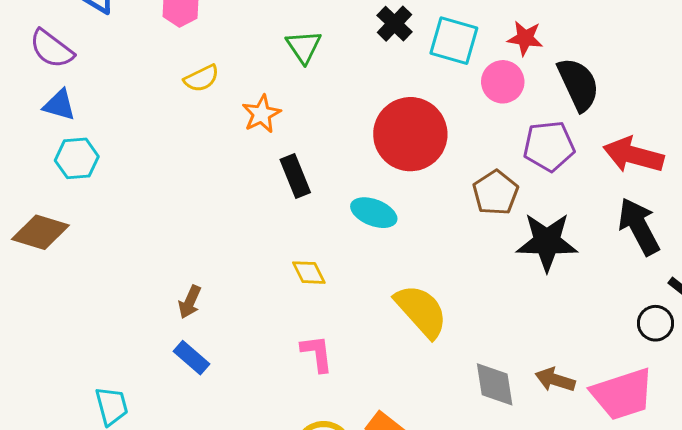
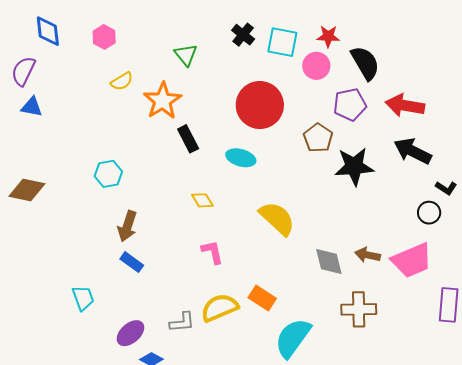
purple semicircle: (52, 49) -> (23, 71), turned 84
orange star: (261, 114) -> (163, 101), size x1.5
cyan hexagon: (77, 158) -> (108, 174), moved
black arrow: (639, 227) -> (413, 151), turned -30
brown arrow: (190, 302) -> (127, 226), size x1.4

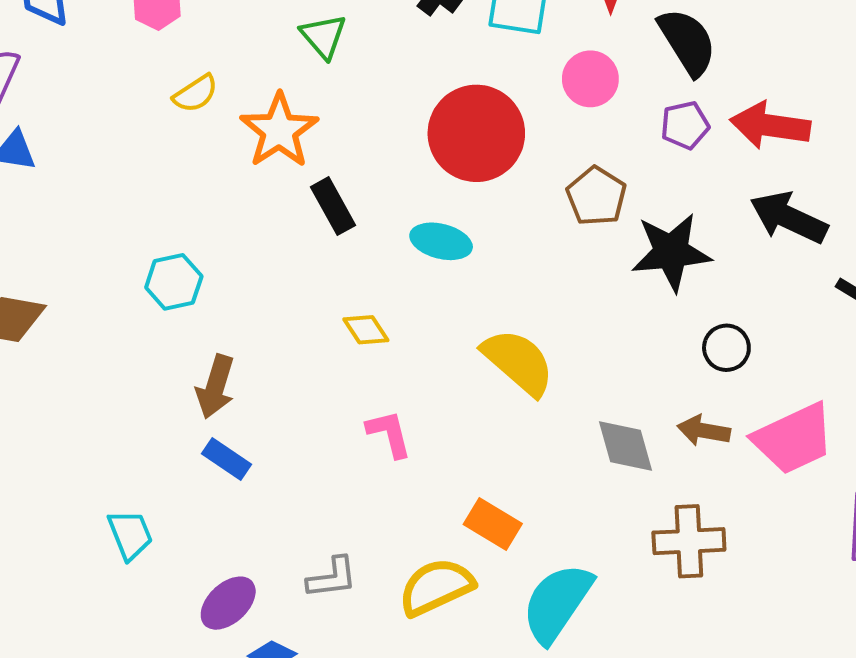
pink circle: (316, 66) -> (590, 79), moved
purple pentagon: (350, 105) -> (685, 125), moved, size x0.7
black circle: (429, 213) -> (726, 348), moved
yellow semicircle: (220, 308) -> (436, 587), moved

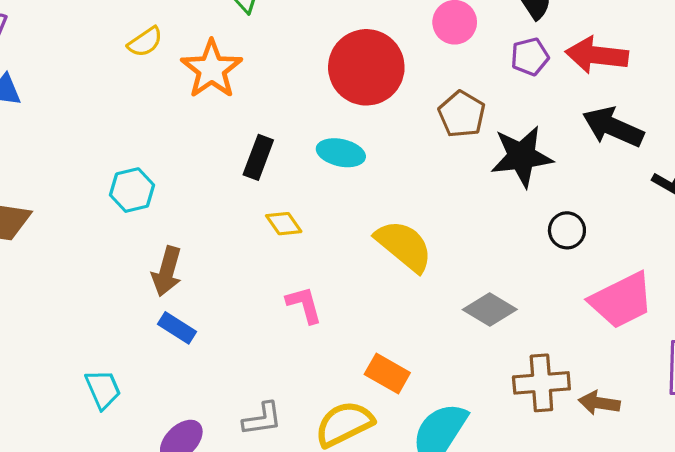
black rectangle: (333, 206) -> (258, 157), moved, turned 51
brown arrow: (704, 431) -> (599, 403), moved
gray diamond: (626, 446) -> (490, 310), turned -42

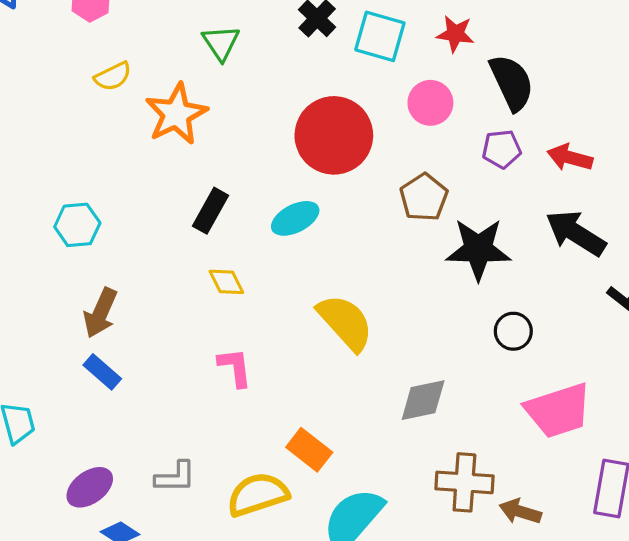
red arrow: (597, 55) -> (570, 158), size x0.7
cyan ellipse: (341, 153) -> (295, 218), turned -48
gray diamond: (490, 310) -> (423, 400), turned -51

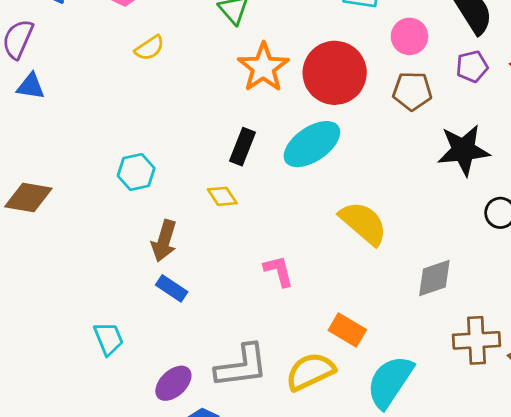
orange star: (176, 114) -> (263, 67), moved
brown pentagon: (424, 197) -> (412, 91), moved, turned -30
cyan ellipse: (295, 218) -> (312, 144), size x1.5
yellow diamond: (226, 282) -> (222, 196), moved
gray L-shape: (175, 477) -> (242, 366), size x1.6

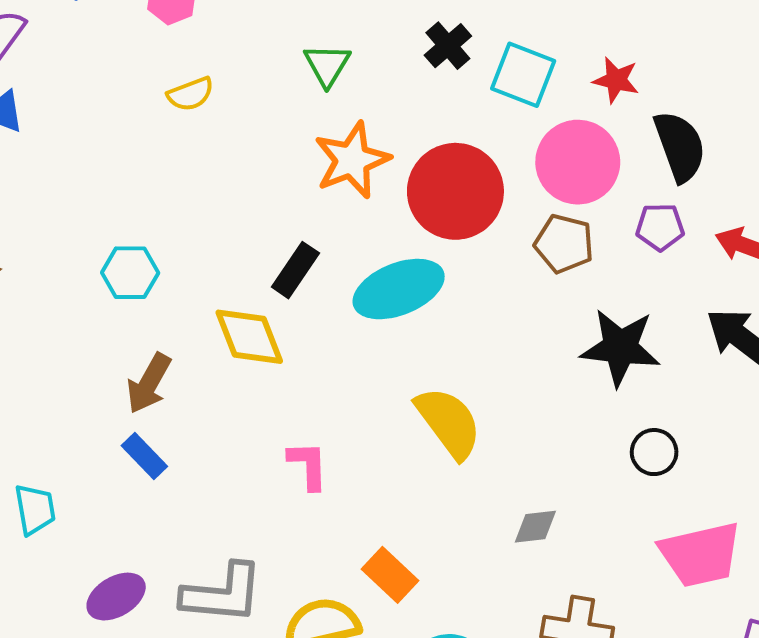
pink circle: (409, 36) -> (578, 162), size x1.5
yellow diamond: (222, 196) -> (249, 337), size x1.6
gray diamond: (434, 278) -> (535, 527), size x0.7

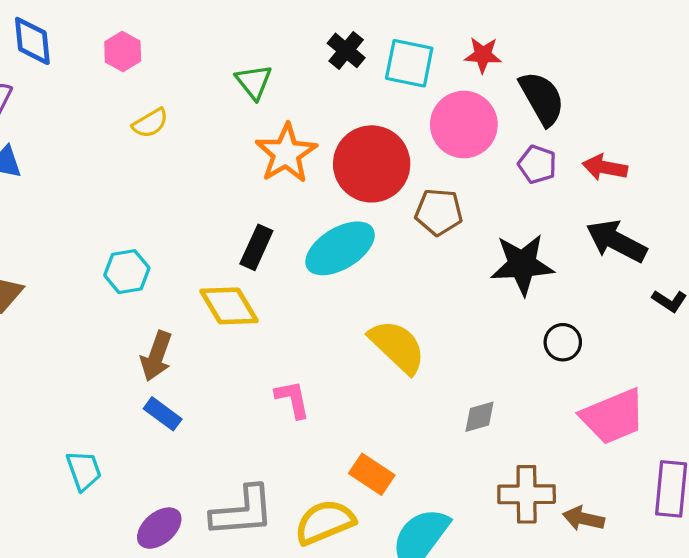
purple pentagon: (660, 227) -> (537, 164), turned 30
brown pentagon: (564, 244) -> (439, 212), moved

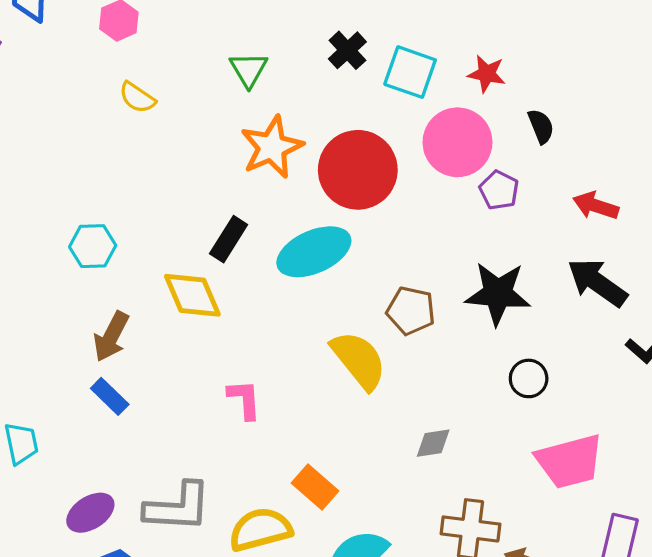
black semicircle: (542, 98) -> (541, 126), size x0.6
yellow semicircle: (150, 123) -> (137, 97), turned 57
purple pentagon: (537, 164) -> (499, 190), moved
brown pentagon: (439, 212) -> (411, 311), moved

